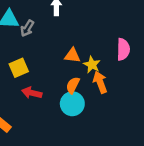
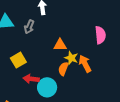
gray arrow: (27, 28) -> (29, 27), moved
yellow star: (92, 65) -> (71, 58), moved
cyan circle: (72, 104) -> (47, 87), moved

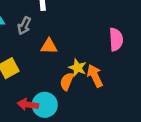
orange triangle: (60, 45) -> (49, 46), moved
red arrow: (31, 79) -> (28, 105), moved

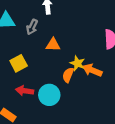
orange arrow: (95, 76) -> (92, 70), turned -42
red arrow: (28, 105) -> (25, 91), moved

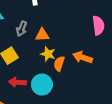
gray arrow: (32, 27) -> (22, 29), moved
yellow star: (77, 63) -> (48, 54), moved

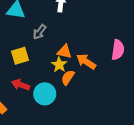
orange triangle: (42, 35) -> (64, 52), moved
orange arrow: (83, 57) -> (86, 62), moved

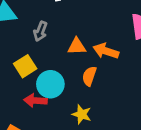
yellow star: (59, 65) -> (82, 114), moved
cyan circle: (45, 94) -> (50, 84), moved

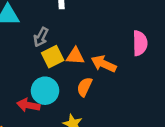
yellow square: (25, 66) -> (53, 57), moved

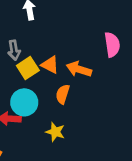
gray arrow: (41, 37) -> (14, 50), turned -30
orange triangle: (75, 56) -> (50, 65), turned 30

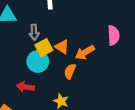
orange arrow: (79, 69) -> (85, 52), turned -54
cyan circle: (24, 102) -> (38, 61), moved

